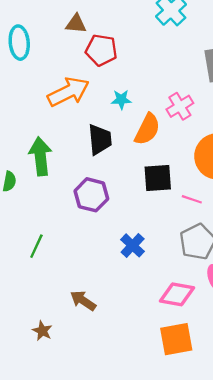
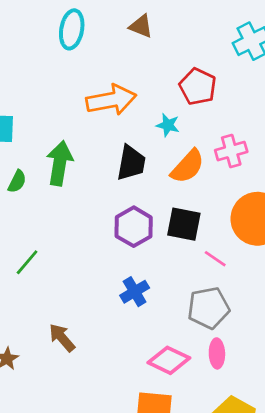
red pentagon: (101, 50) -> (198, 87), moved
purple hexagon: (91, 195) -> (134, 227), moved

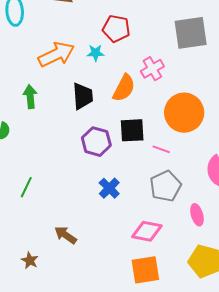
cyan star: (168, 125) -> (96, 53), moved
green arrow: (60, 163) -> (30, 97), moved, size x0.7
pink ellipse: (217, 353) -> (197, 215), moved

